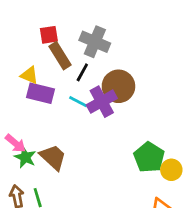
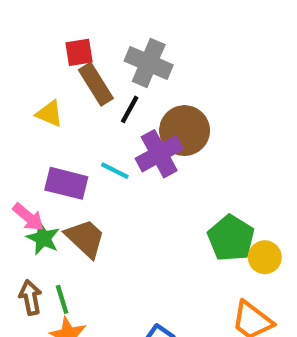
purple rectangle: (41, 93) -> (66, 183), moved
cyan line: (78, 102) -> (115, 171), moved

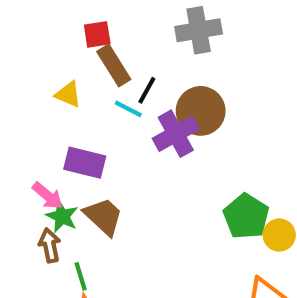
gray cross: (149, 63) -> (199, 30), moved, turned -33
cyan line: (115, 171) -> (128, 109), moved
brown arrow: (30, 297) -> (50, 245), moved

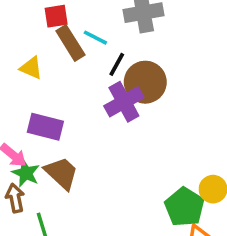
black line: (147, 90) -> (117, 64), moved
cyan line: (128, 109) -> (95, 38), moved
green pentagon: (246, 216) -> (184, 207), moved

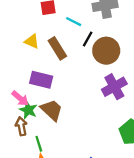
brown rectangle: (70, 43) -> (57, 48), moved
purple cross: (124, 102) -> (114, 87), moved

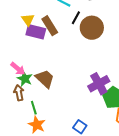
yellow triangle: (32, 41) -> (28, 20), turned 32
purple rectangle: (41, 80) -> (36, 32), moved
purple cross: (114, 87) -> (99, 84), moved

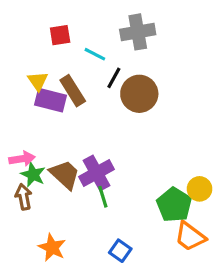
pink arrow: (18, 69) -> (22, 159), turned -49
purple cross: (99, 84) -> (96, 173), moved
green line: (34, 108) -> (103, 197), moved

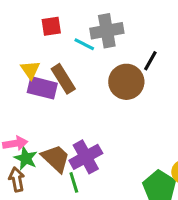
gray cross: (138, 32) -> (107, 31), moved
black line: (114, 78) -> (150, 61), moved
green line: (103, 197) -> (74, 182), moved

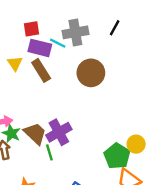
black line: (150, 61) -> (115, 28), moved
purple rectangle: (42, 88) -> (40, 48), moved

